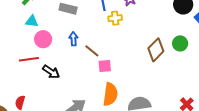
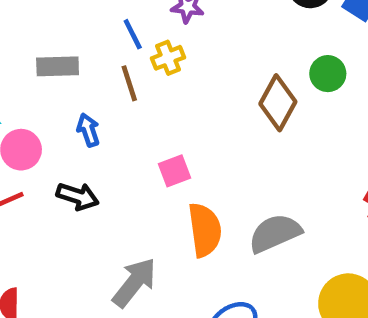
brown line: (92, 51) -> (129, 83), moved, turned 49
black arrow: (51, 72) -> (78, 196), moved

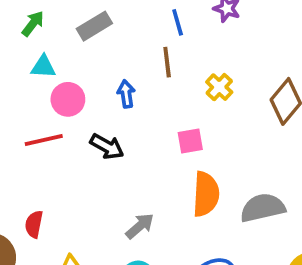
yellow cross: (168, 58) -> (219, 87), moved, turned -36
gray rectangle: (58, 66) -> (94, 26), moved, turned -40
gray arrow: (134, 282) -> (140, 226), size x0.7

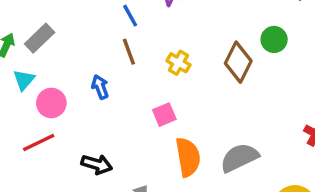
gray rectangle: (94, 26) -> (40, 38), moved
cyan triangle: (43, 67) -> (24, 80), turned -40
black arrow: (107, 147) -> (97, 164), moved

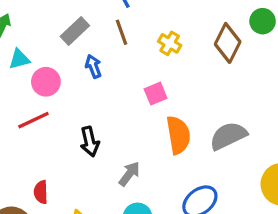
gray rectangle: (40, 38) -> (75, 31), moved
cyan triangle: (24, 80) -> (19, 59), turned 35
black arrow: (97, 164) -> (90, 142), turned 60

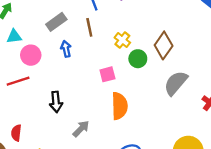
green circle: (263, 21) -> (138, 59), moved
gray semicircle: (228, 136) -> (176, 83), moved, turned -32

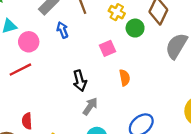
black arrow: (56, 102) -> (80, 81), moved
orange semicircle: (120, 106) -> (125, 78), size x0.6

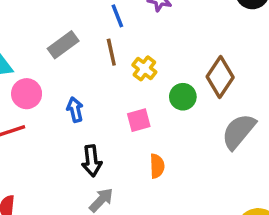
yellow cross: (117, 12) -> (144, 68), moved
blue arrow: (62, 30) -> (75, 110), moved

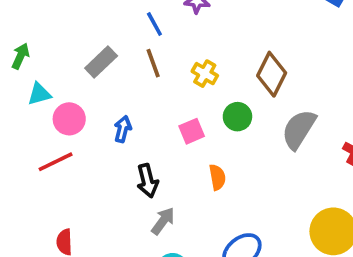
yellow cross: (144, 68) -> (205, 74), moved
green circle: (183, 97) -> (237, 117), moved
blue arrow: (75, 110) -> (123, 129), turned 35

